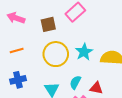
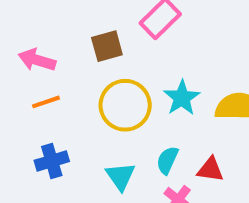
pink arrow: (16, 18) -> (37, 60), moved

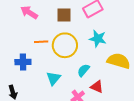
cyan star: (182, 98) -> (98, 39), moved, turned 30
orange line: (46, 102) -> (41, 42), moved
cyan semicircle: (167, 160) -> (83, 70), moved

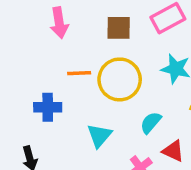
pink arrow: (29, 12) -> (59, 23), turned -132

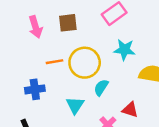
brown square: (119, 28) -> (68, 23), moved
cyan semicircle: (151, 123) -> (101, 87), moved

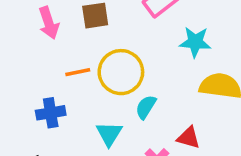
cyan star: (124, 50) -> (195, 42), moved

